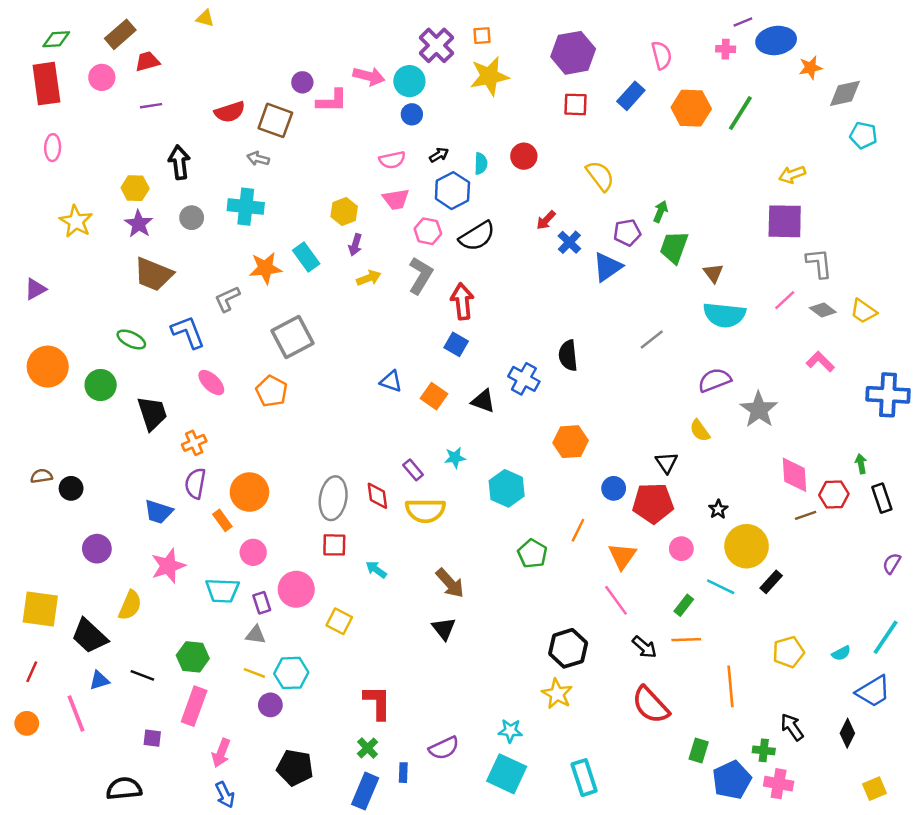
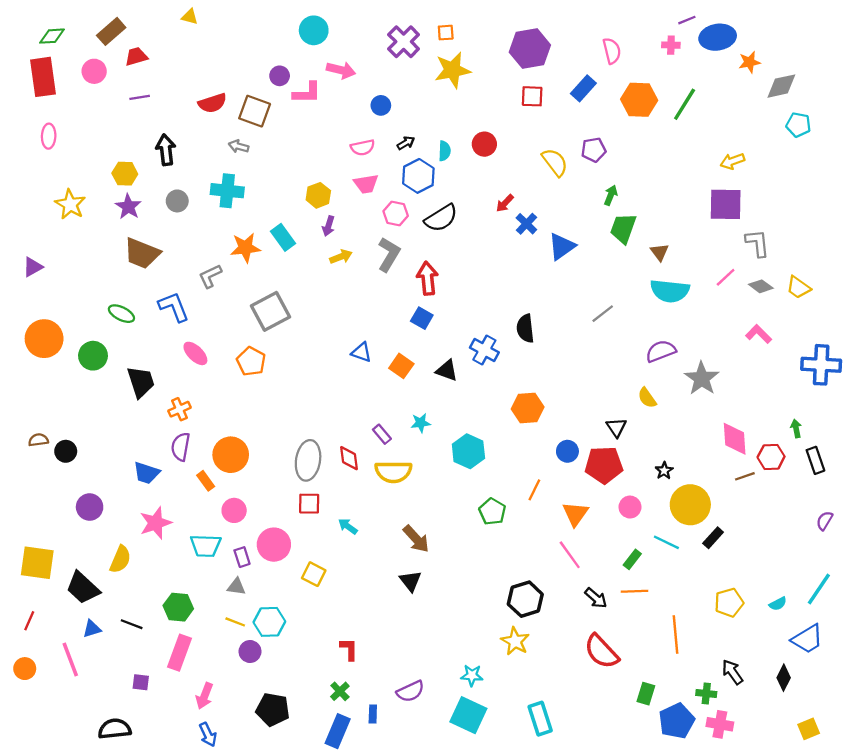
cyan circle: (409, 81) -> (314, 30), moved
purple pentagon: (627, 232) -> (594, 150), moved
red L-shape: (377, 702) -> (349, 649), size x0.7

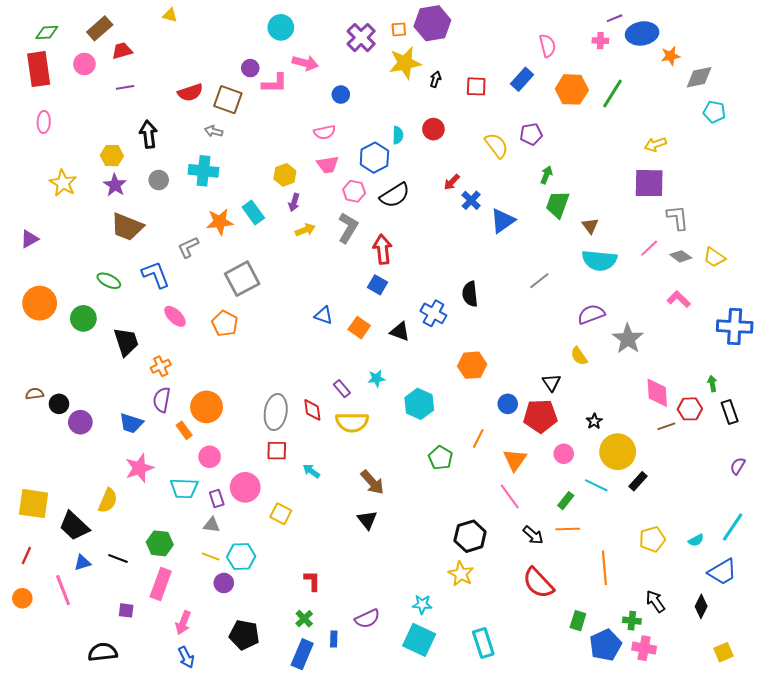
purple hexagon: (530, 49) -> (432, 23), moved
black arrow: (406, 143) -> (435, 79), moved, turned -42
purple circle: (90, 507) -> (80, 422), moved

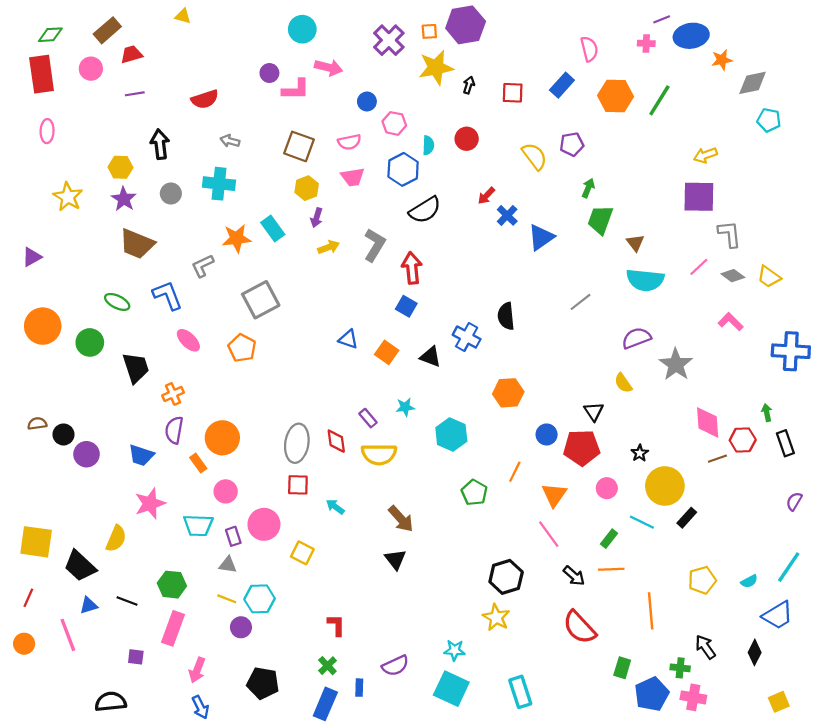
brown square: (228, 100) -> (299, 146), moved
pink hexagon: (354, 191) -> (394, 123), moved

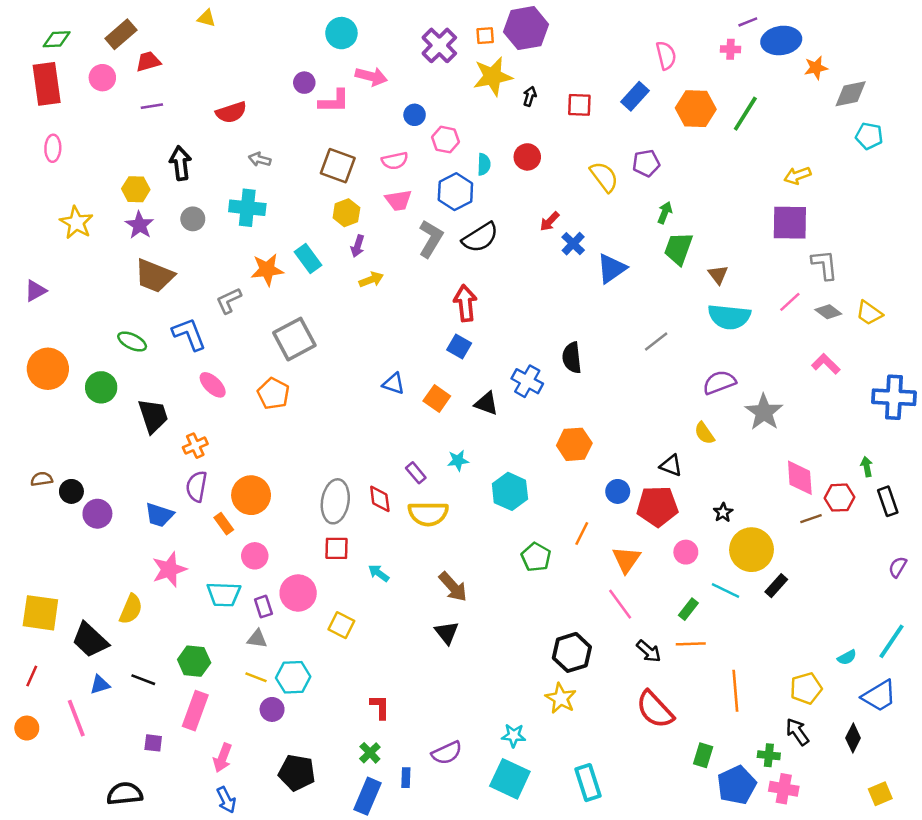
gray L-shape: (375, 245) -> (431, 239), moved
black triangle: (594, 411) -> (671, 465), turned -35
yellow pentagon: (702, 580) -> (806, 688), moved

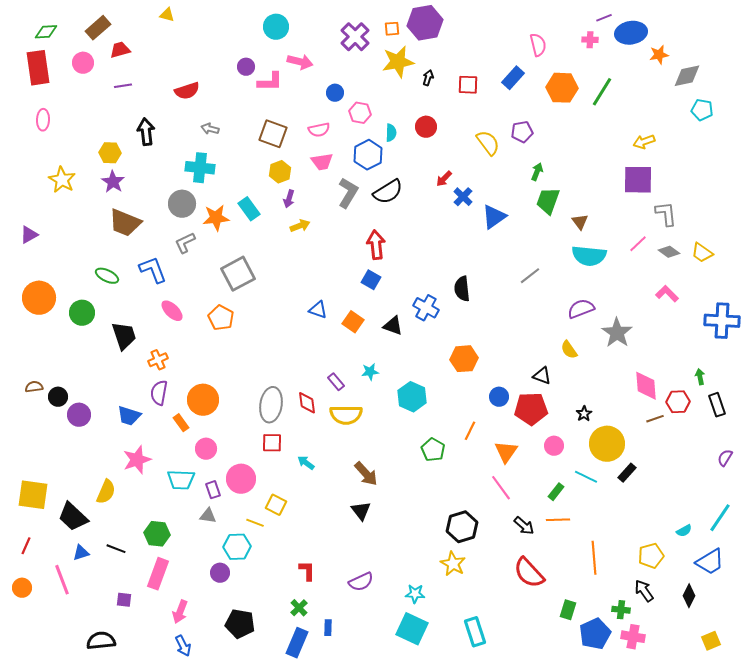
gray circle: (193, 219) -> (182, 204), moved, size x1.4
yellow line: (256, 677) -> (255, 523), moved
purple semicircle: (447, 753) -> (361, 582), moved

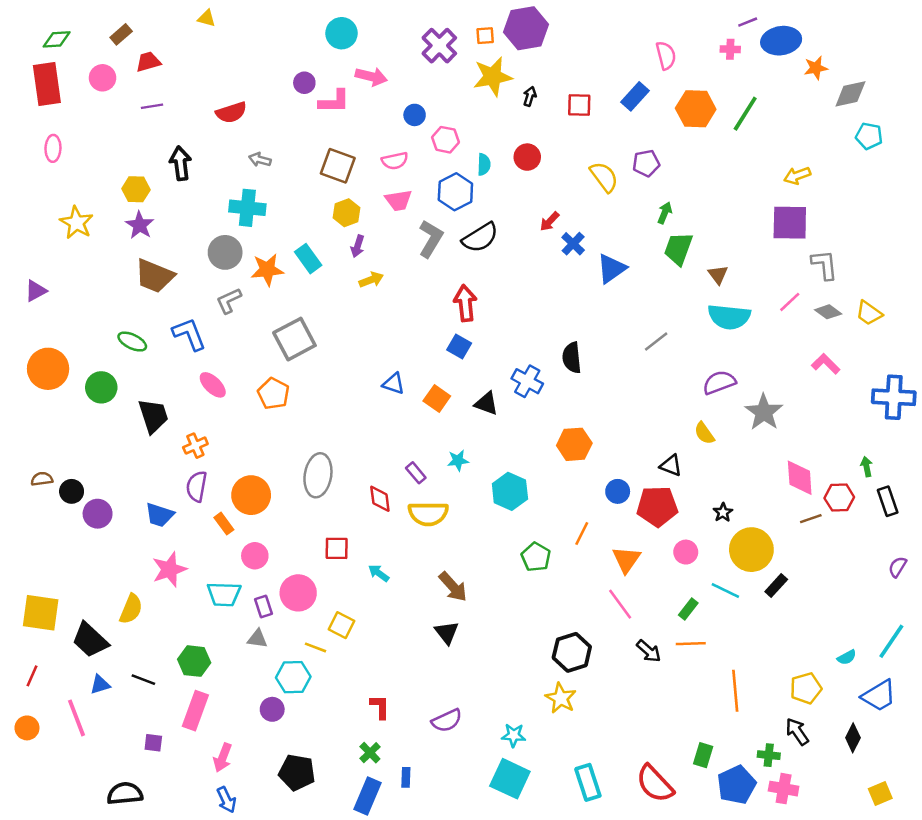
brown rectangle: (98, 28) -> (121, 34), size x0.7
gray ellipse: (271, 405) -> (318, 475), moved
red semicircle: (529, 573) -> (655, 784), moved

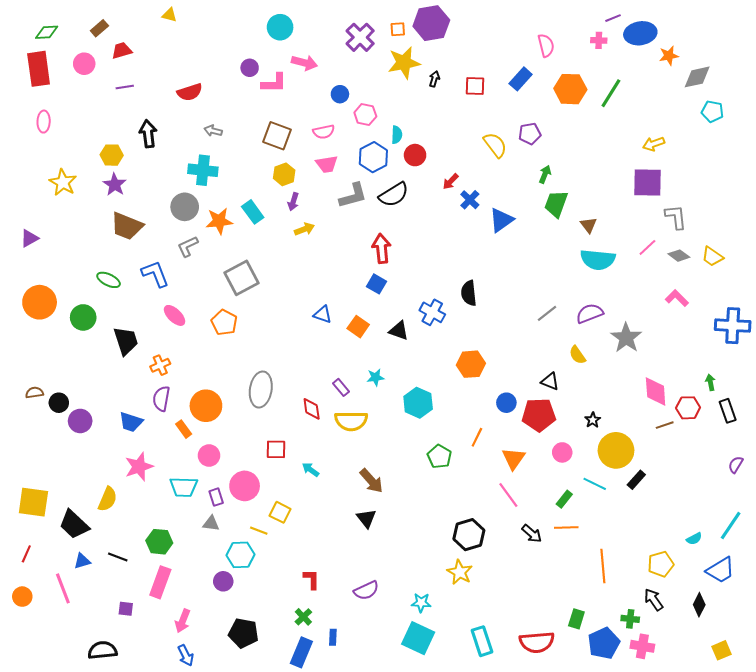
red circle: (527, 157) -> (415, 155), moved
gray L-shape: (431, 239) -> (353, 196), turned 44
gray line: (656, 342) -> (547, 313), moved
red semicircle: (655, 784) -> (537, 642), turned -52

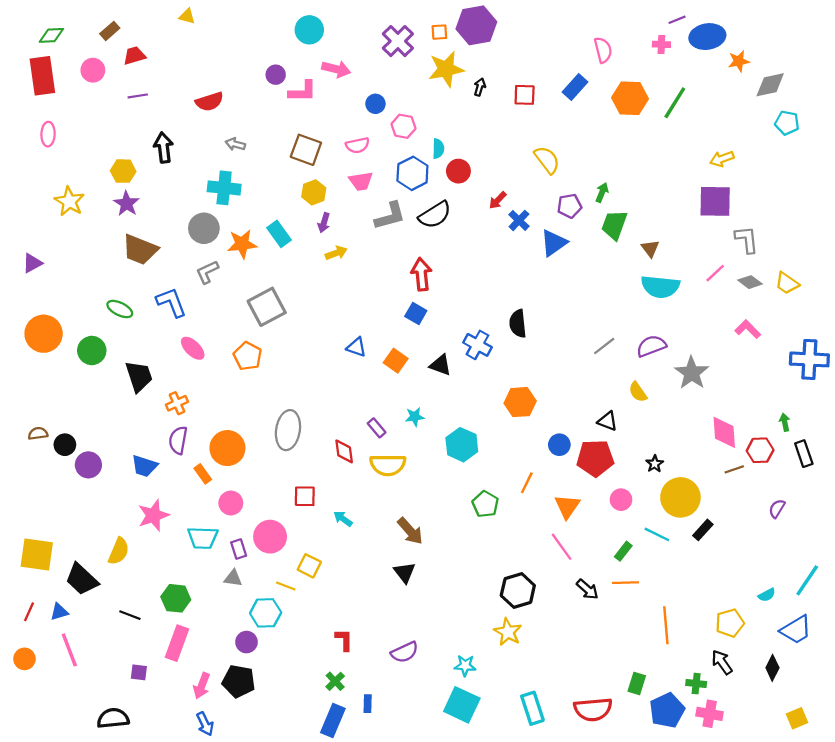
purple pentagon: (530, 134) -> (569, 206), moved
purple semicircle: (736, 465) -> (777, 509), moved
blue triangle: (82, 561) -> (59, 612), moved
black pentagon: (244, 633) -> (239, 681), moved

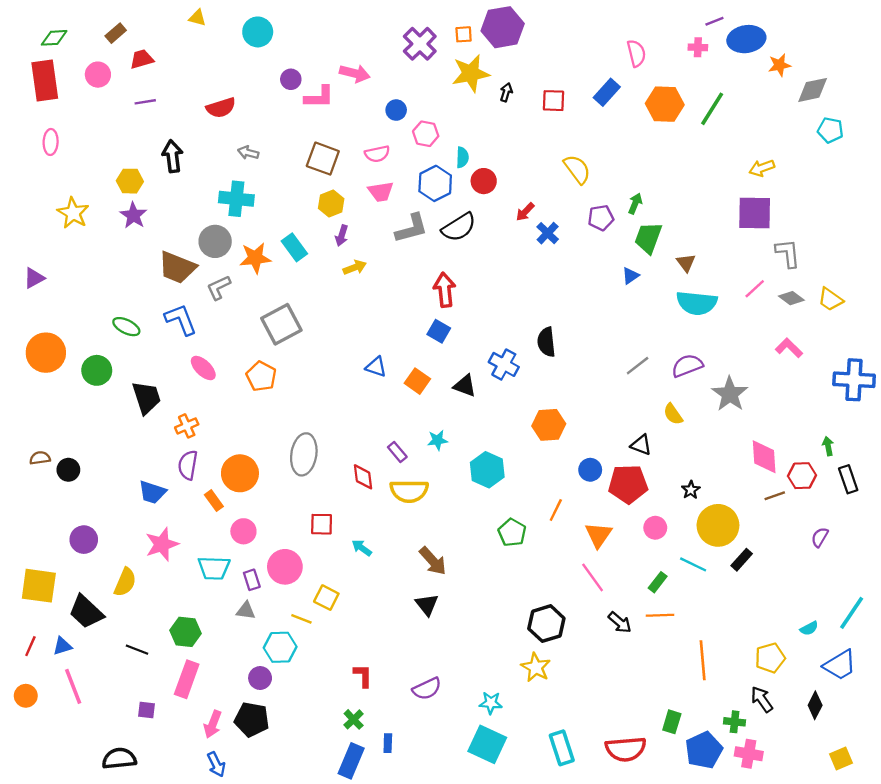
cyan circle: (309, 30) -> (258, 32), moved
blue triangle: (554, 243) -> (630, 276), moved, size x0.6
brown trapezoid: (140, 250) -> (177, 267), moved
purple circle: (88, 465) -> (84, 540), moved

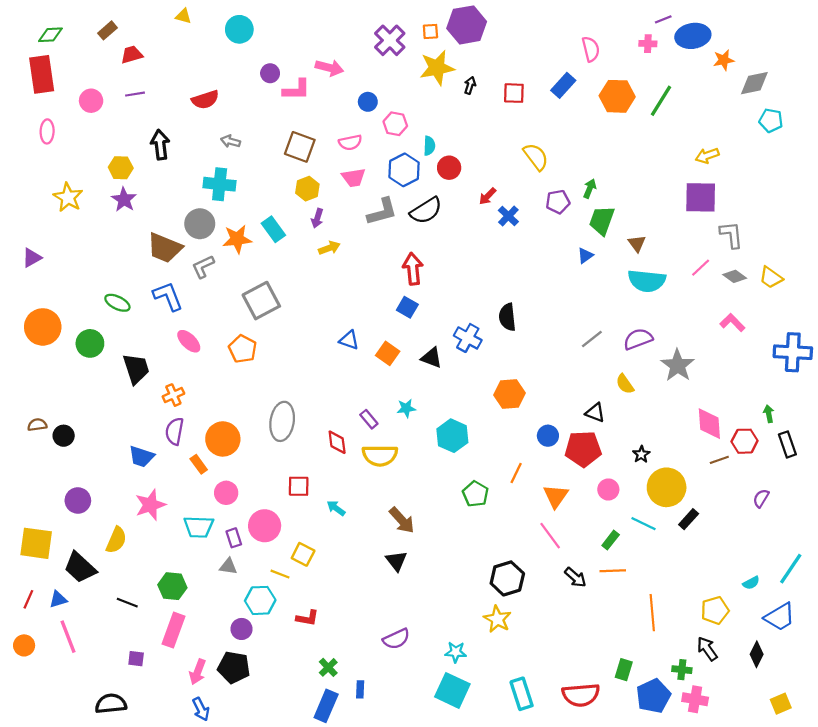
pink circle: (98, 75) -> (91, 101), moved
red L-shape: (363, 676) -> (307, 618), moved, turned 100

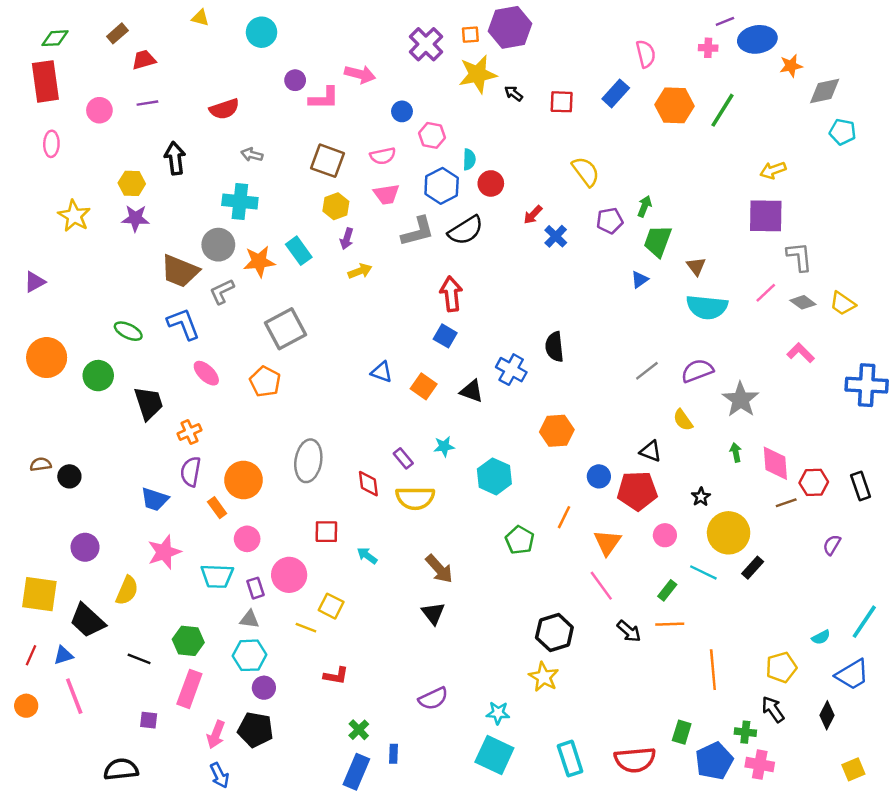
black arrow: (470, 85) -> (514, 93), turned -70
purple star: (124, 200) -> (135, 218), turned -30
green arrow: (769, 414) -> (736, 452), moved
cyan hexagon: (260, 600) -> (250, 655), moved

